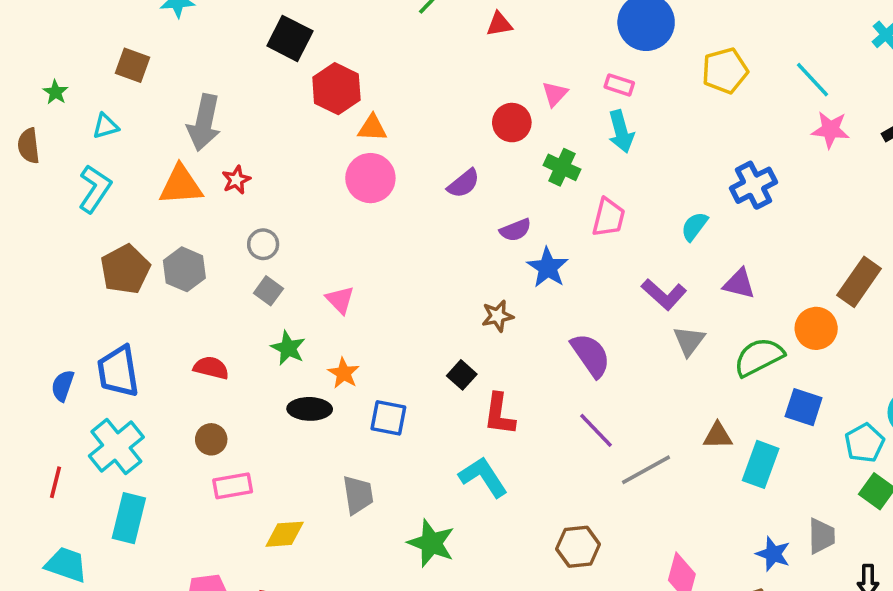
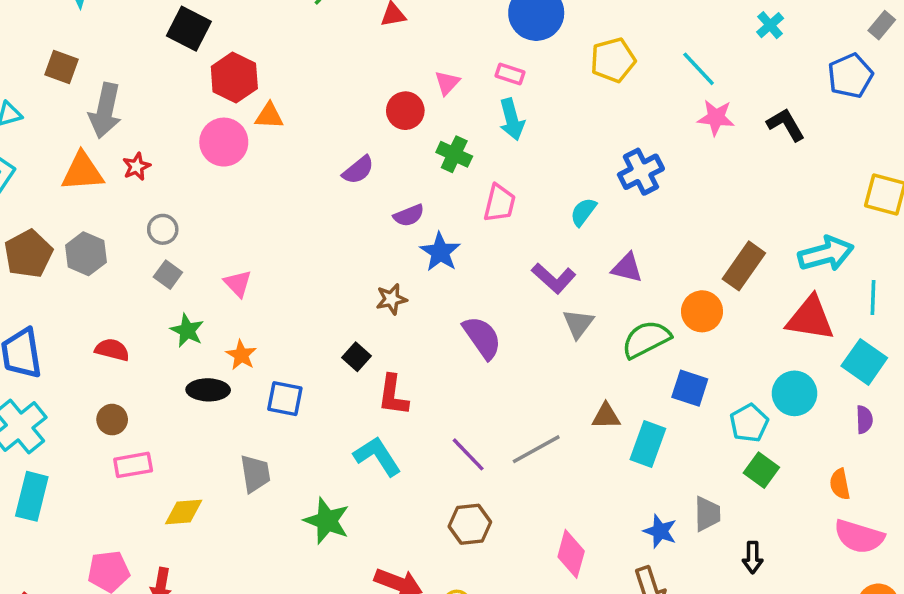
brown square: (132, 65) -> (62, 67), moved
pink circle: (370, 178) -> (224, 142), moved
purple line: (596, 430) -> (468, 454), moved

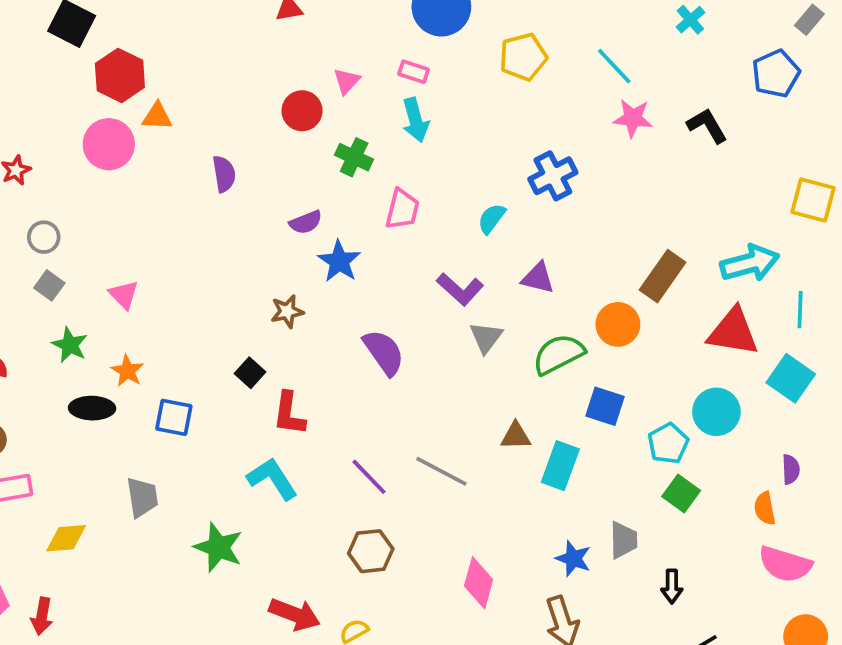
purple semicircle: (358, 170) -> (224, 174), moved, turned -60
purple semicircle: (864, 420) -> (791, 469), moved
gray line: (536, 449) -> (441, 471), turned 57

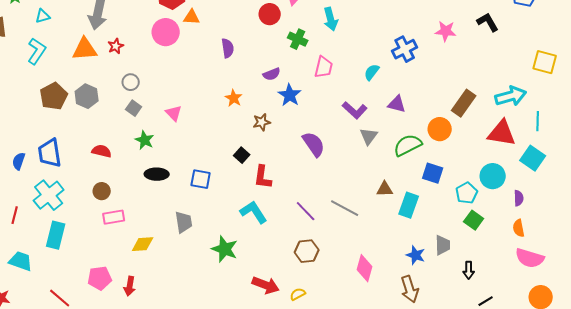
pink star: (633, 118) -> (446, 31), moved
orange star: (127, 371) -> (234, 98), moved
purple semicircle: (791, 469) -> (519, 198), moved

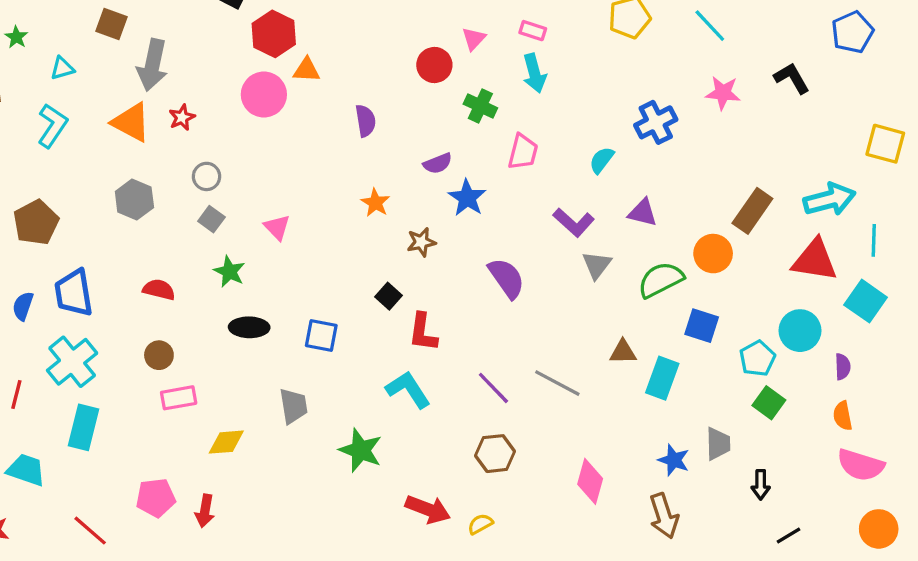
orange triangle: (85, 49) -> (131, 122), turned 32
brown pentagon: (54, 96) -> (36, 222), moved

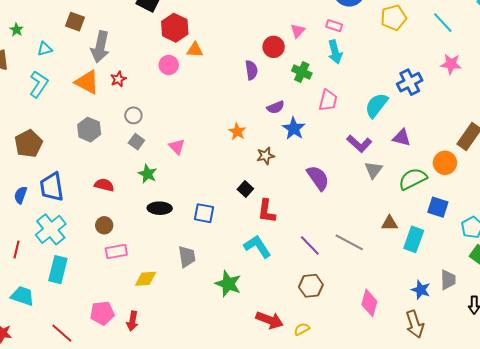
pink circle: (264, 95) -> (169, 65), size x0.7
purple semicircle: (366, 121) -> (251, 70), moved
cyan semicircle: (602, 160) -> (376, 105), size x1.5

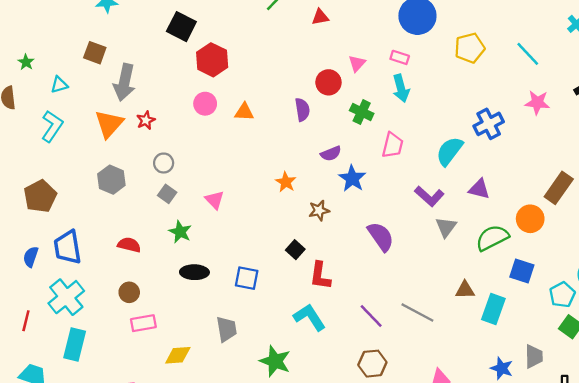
orange triangle: (195, 50) -> (244, 112), moved
orange triangle: (87, 82) -> (109, 124), turned 44

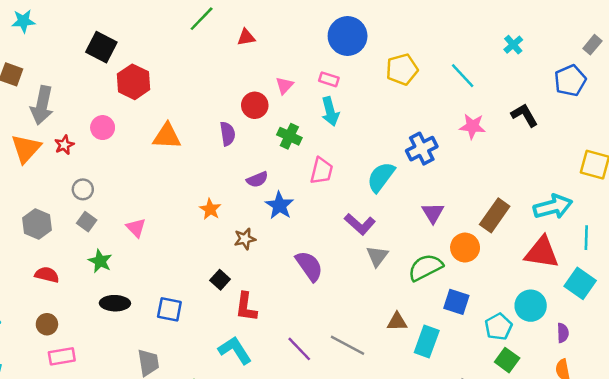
pink circle: (205, 104) -> (103, 128), moved
orange triangle: (244, 112) -> (167, 136), size x1.4
gray hexagon: (111, 180) -> (37, 224), moved
purple triangle: (479, 189) -> (433, 213), moved, turned 45

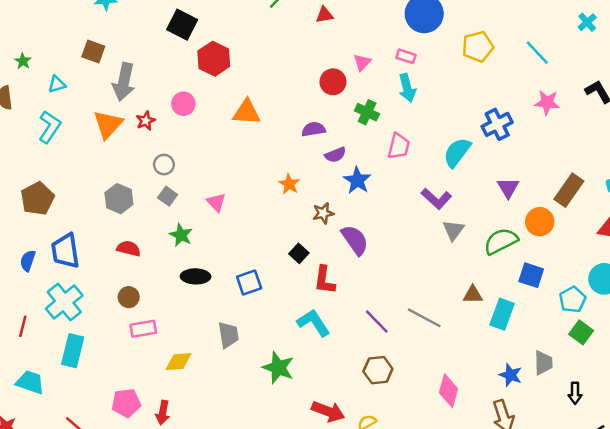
purple semicircle: (228, 134) -> (314, 129), moved, turned -90
purple semicircle: (309, 266) -> (355, 240), moved
blue square: (169, 309) -> (249, 283), turned -30

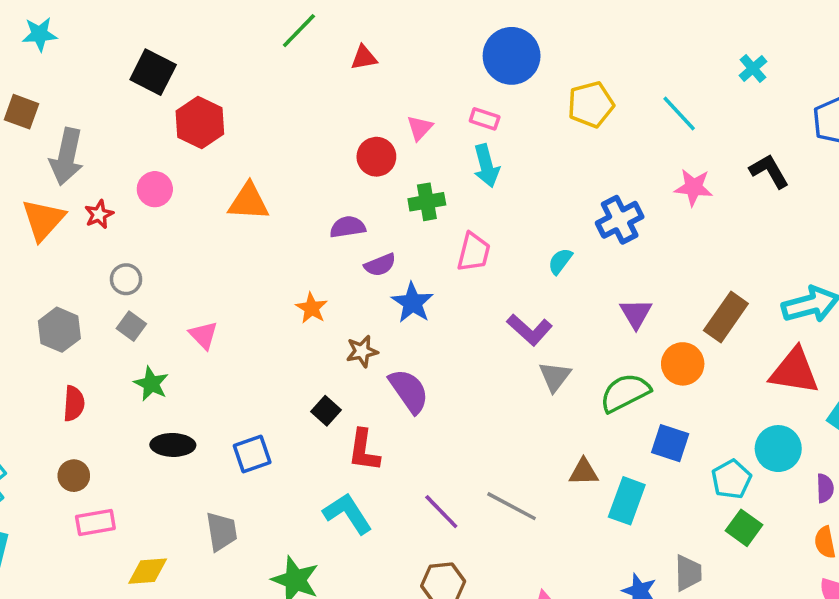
green cross: (367, 112) -> (427, 202), turned -35
cyan semicircle: (457, 152) -> (560, 261), size x0.6
red semicircle: (129, 248) -> (74, 404), turned 80

